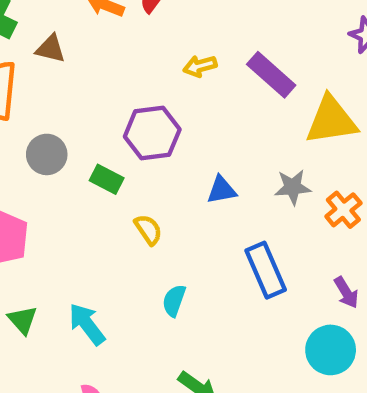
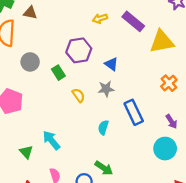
green rectangle: (107, 179) -> (58, 73), turned 32
gray star: (293, 187) -> (106, 89), moved
blue triangle: (222, 190) -> (111, 64), moved, turned 48
cyan semicircle: (174, 301) -> (103, 127), moved
green triangle: (23, 320) -> (26, 152), moved

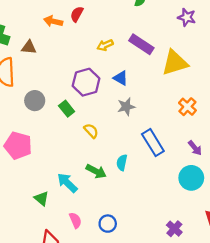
blue triangle: (111, 64) -> (121, 78), moved
gray star: (106, 89) -> (126, 107), moved
green arrow: (104, 168) -> (96, 171), moved

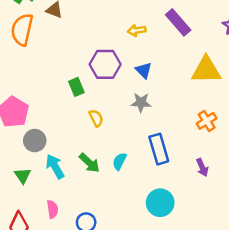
purple rectangle: (141, 44) -> (178, 22), moved
gray circle: (35, 101) -> (35, 141), moved
cyan circle: (191, 178) -> (160, 203), moved

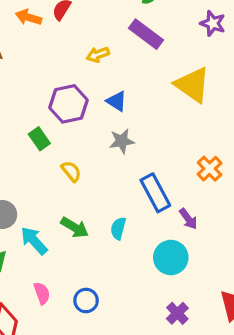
yellow triangle: (206, 70) -> (192, 85), turned 48
orange cross: (207, 121) -> (210, 169), moved
cyan semicircle: (120, 161) -> (118, 228), moved
purple arrow: (202, 167) -> (188, 219), moved

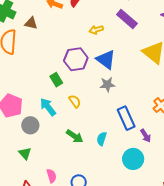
blue triangle: (117, 101) -> (106, 60), size x1.5
cyan arrow: (34, 241) -> (48, 107), moved

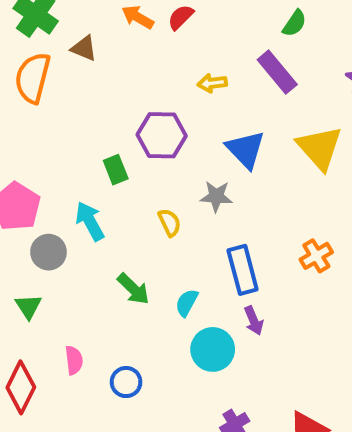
blue triangle: (106, 60) -> (246, 149), moved
yellow semicircle: (75, 101) -> (170, 222), moved
purple arrow: (146, 136) -> (254, 321), moved
cyan circle: (133, 159) -> (213, 349), moved

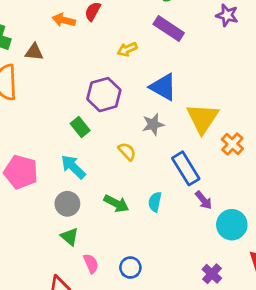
yellow triangle: (320, 148) -> (203, 118), moved, turned 32
gray circle: (49, 252) -> (67, 204), moved
green triangle: (28, 307) -> (70, 237), moved
cyan circle: (213, 349) -> (232, 225), moved

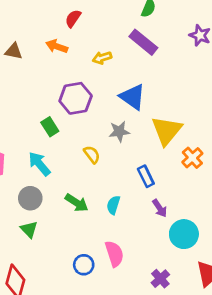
orange arrow: (64, 20) -> (57, 46), moved
blue rectangle: (186, 168) -> (146, 176), size x0.7
pink semicircle: (91, 263) -> (114, 254), moved, size x1.4

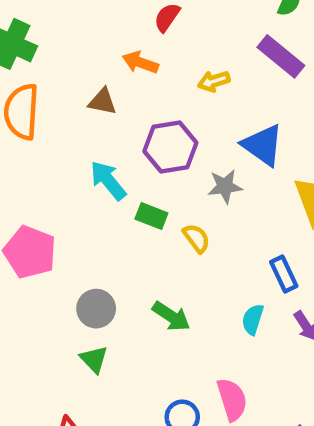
brown triangle: (14, 51) -> (102, 102), moved
green rectangle: (50, 127) -> (151, 216), moved, turned -36
gray star: (119, 131) -> (225, 186), moved
cyan arrow: (39, 164) -> (108, 180), moved
cyan semicircle: (113, 205) -> (253, 319), moved

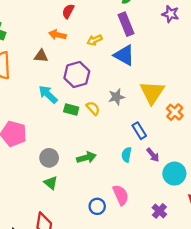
purple rectangle: (281, 56) -> (126, 24), turned 35
blue triangle: (263, 145) -> (124, 55), moved
gray star: (225, 186) -> (116, 97), moved
yellow semicircle: (196, 238) -> (93, 108), moved
green arrow: (171, 316) -> (86, 158), turned -42

